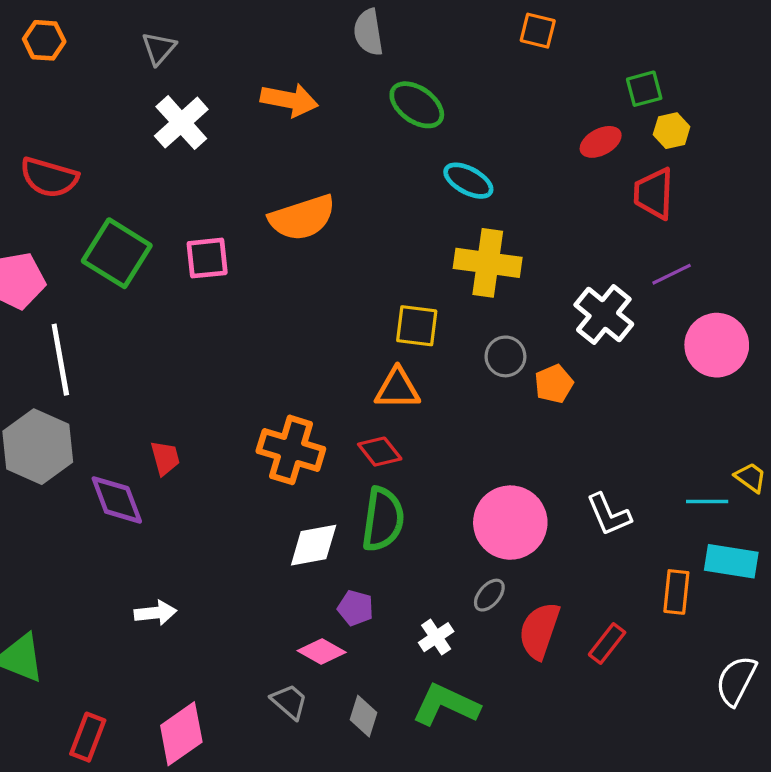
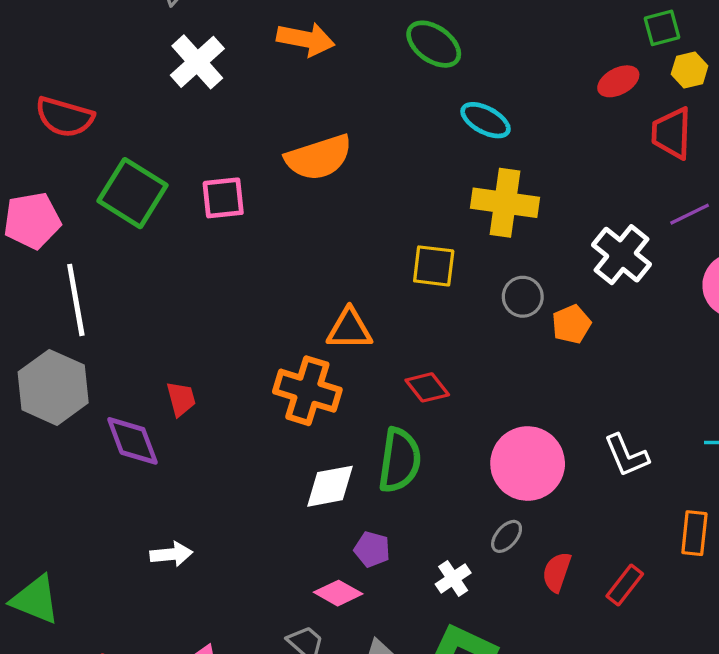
orange triangle: (397, 389) -> (349, 329), moved
red diamond: (380, 452) -> (427, 387), moved
red semicircle: (539, 631) -> (557, 572), size x0.7

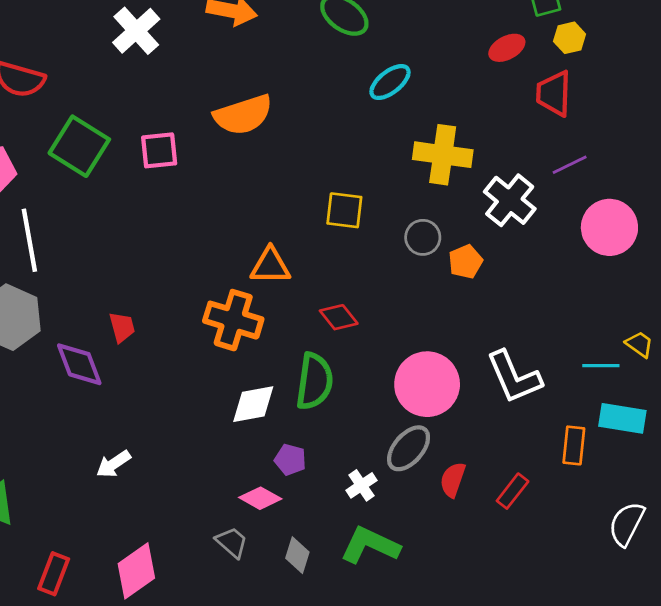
cyan ellipse: (486, 120) -> (390, 82), turned -66
yellow cross: (505, 203) -> (443, 155), moved
white L-shape: (626, 455) -> (514, 377), size x1.4
gray ellipse: (507, 536) -> (409, 448), size x1.6
white arrow: (171, 554) -> (113, 464), turned 152

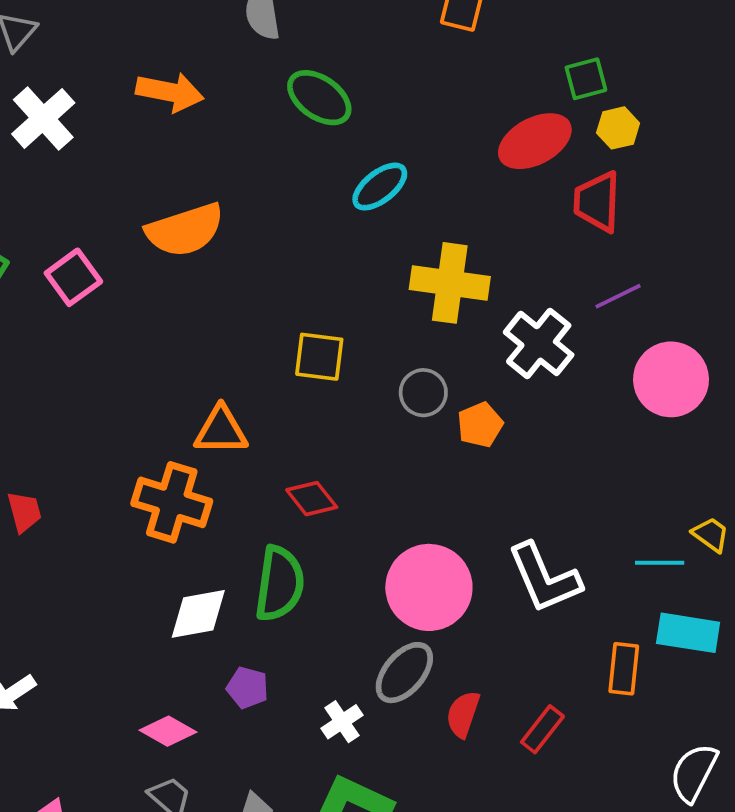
red ellipse: (507, 48) -> (535, 141), size x1.5
pink square: (159, 150) -> (73, 277), turned -30
pink diamond: (260, 498) -> (168, 731), moved

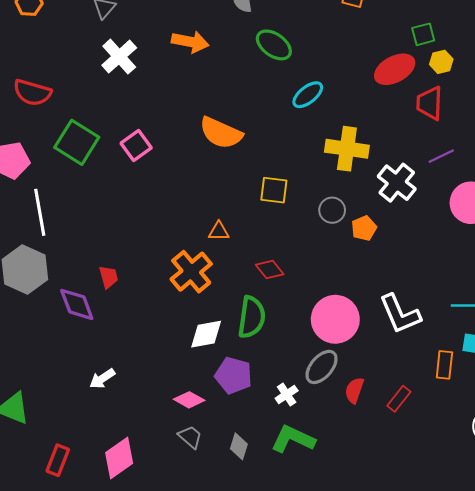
orange semicircle: (185, 230) -> (221, 133), moved, turned 42
orange triangle: (221, 430) -> (219, 231), size x0.7
orange cross: (172, 502) -> (191, 272), turned 33
purple pentagon: (247, 688) -> (234, 375), size x1.6

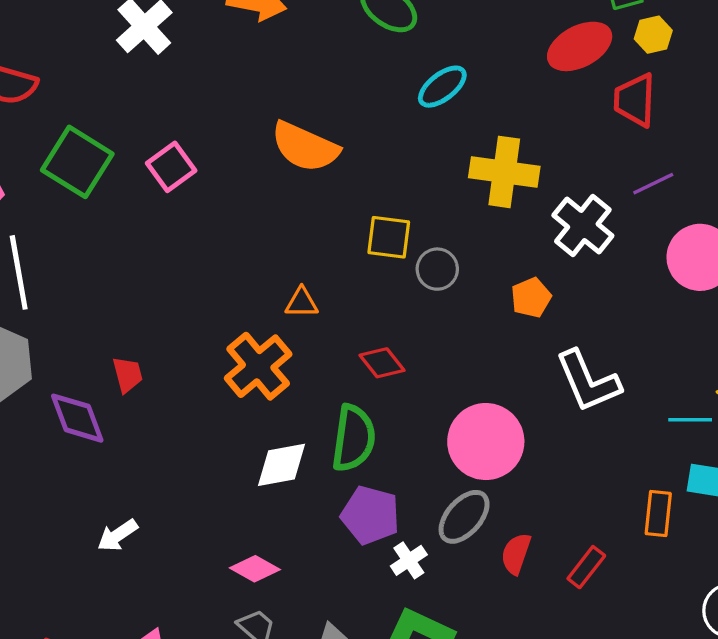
gray circle: (332, 210) -> (437, 269), moved
white L-shape: (400, 314) -> (588, 381), moved
purple pentagon: (234, 375) -> (370, 515), moved

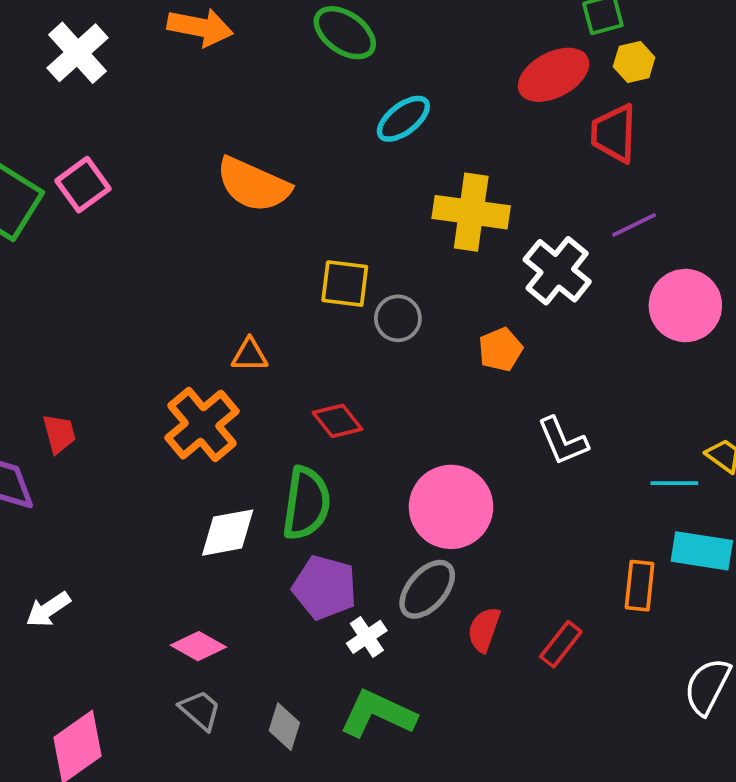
pink square: (171, 167) -> (83, 185), moved
white L-shape: (588, 381) -> (563, 441), size x0.7

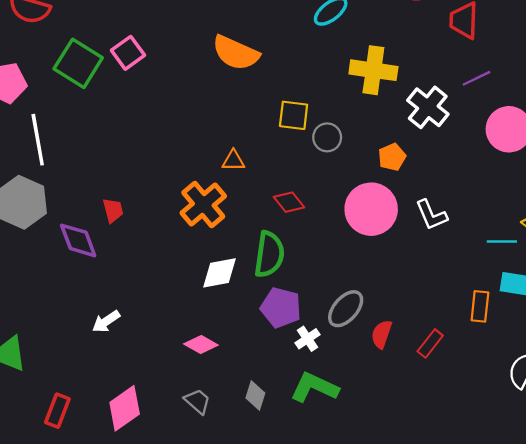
pink circle: (451, 507) -> (371, 209), moved
gray trapezoid: (200, 710) -> (197, 401), moved

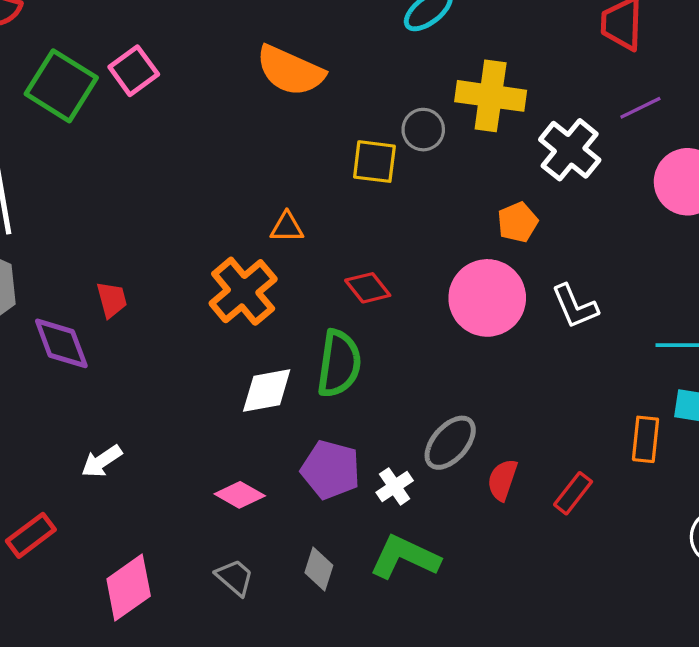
gray circle: (327, 137) -> (423, 130), moved
purple pentagon: (281, 308) -> (331, 470), moved
red rectangle: (57, 411) -> (31, 535), moved, turned 32

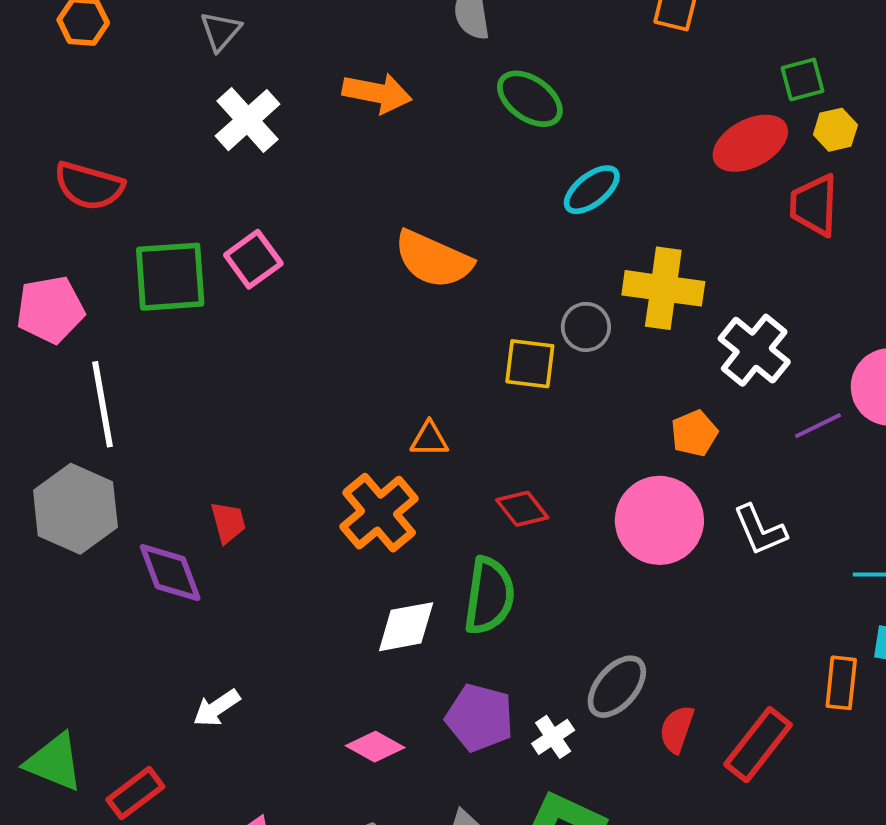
green square: (61, 86) -> (170, 277), turned -36
purple line: (640, 108) -> (818, 426), moved
red rectangle: (573, 493) -> (758, 745), size x1.5

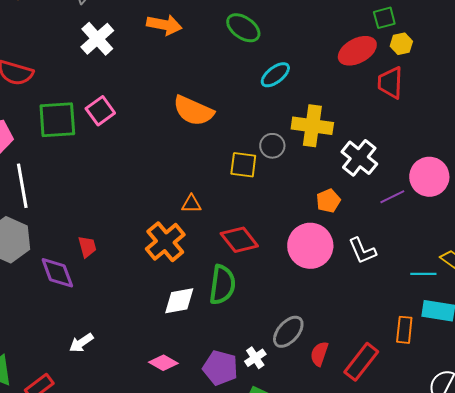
red diamond: (522, 509) -> (239, 240), size x1.4
purple pentagon: (480, 718) -> (220, 368), moved

